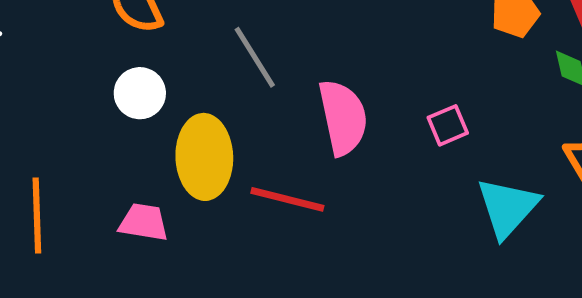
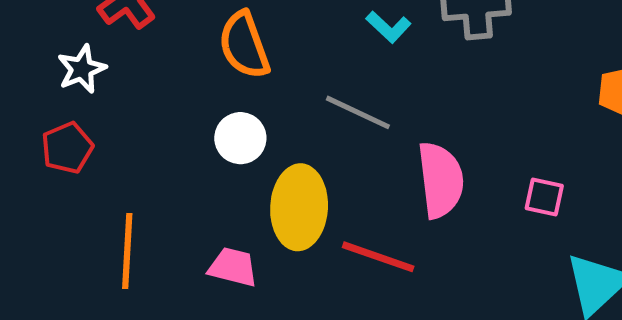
gray line: (255, 57) -> (358, 112), turned -38
pink square: (448, 125) -> (544, 197), turned 30

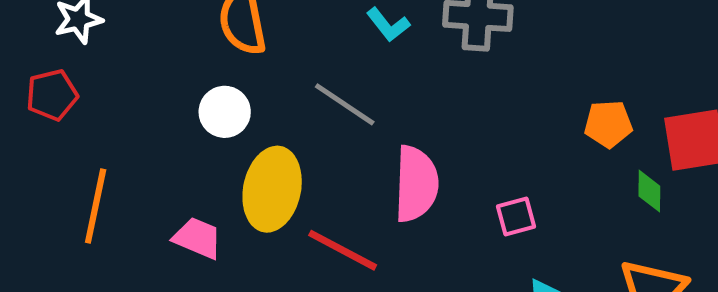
pink square: (544, 197) -> (516, 216), turned -36

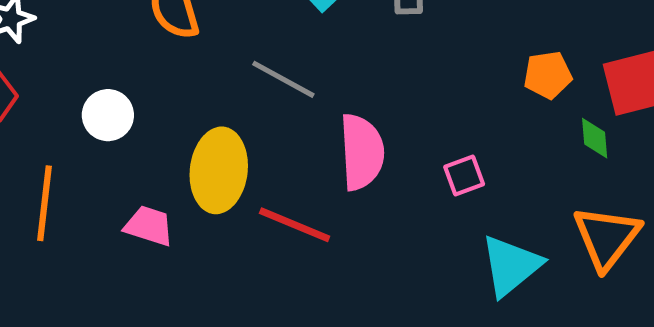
white circle: (225, 112) -> (108, 115), moved

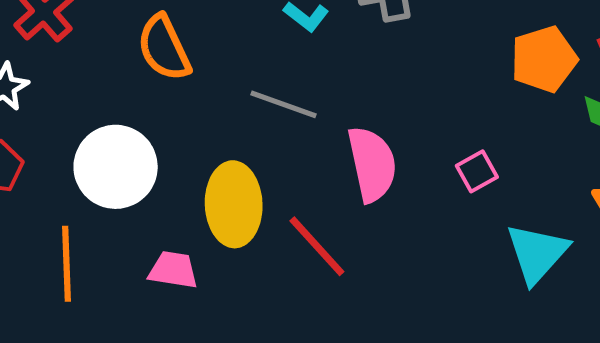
orange pentagon: (548, 75) -> (544, 59), size x1.4
white circle: (108, 115) -> (116, 167), size x1.6
red line: (295, 225) -> (317, 246), turned 34

